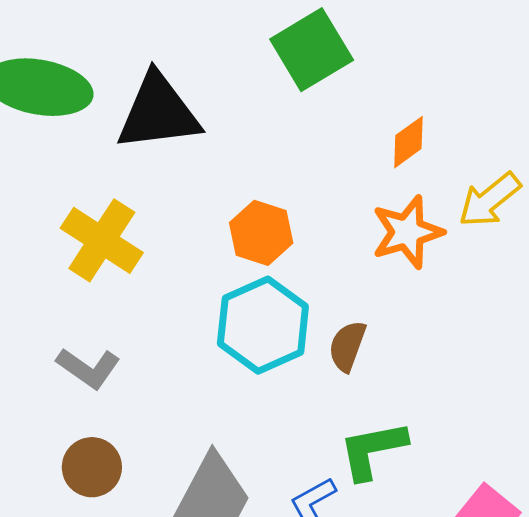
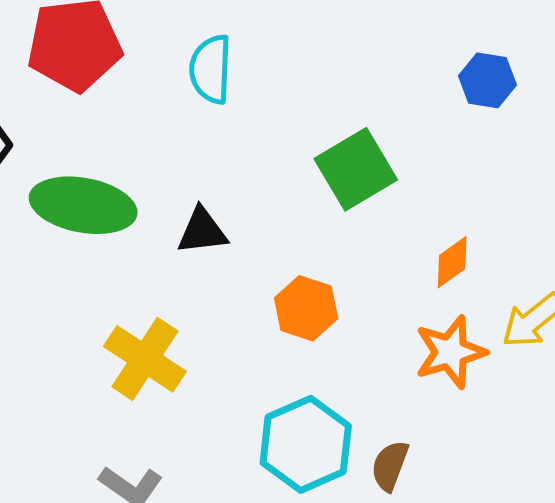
black triangle: (158, 112) -> (202, 231), size x0.6
orange hexagon: (261, 233) -> (306, 308), moved

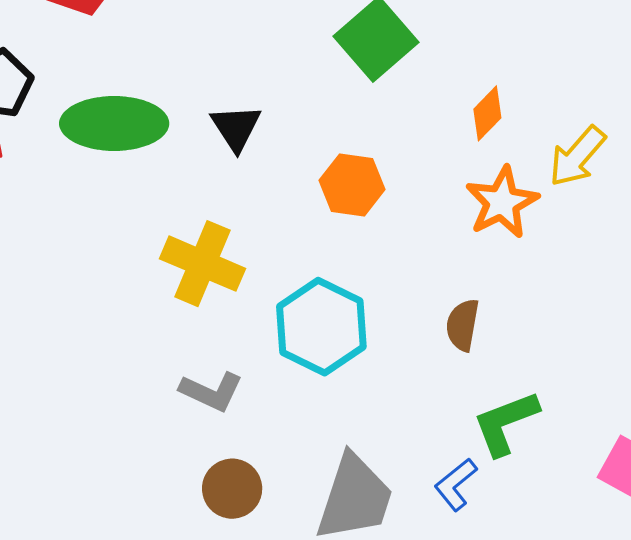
black triangle: (202, 231) -> (236, 128), turned -46
cyan hexagon: (306, 444) -> (321, 327), moved

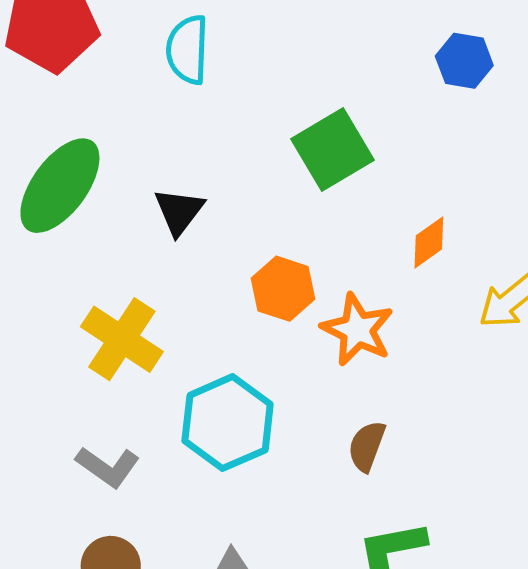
green ellipse: (114, 123) -> (60, 186), turned -64
orange star: (502, 202) -> (357, 330), moved, turned -30

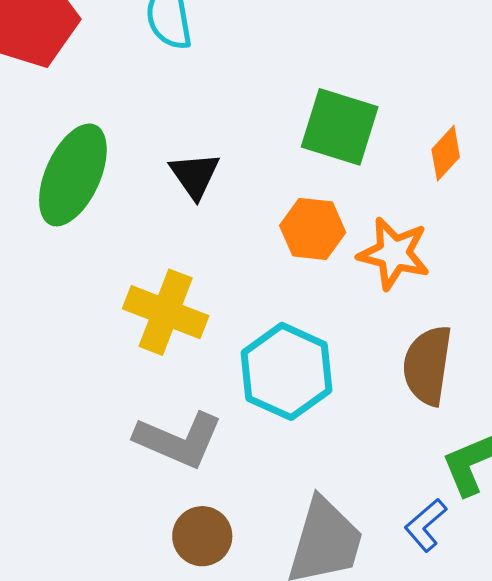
green square: (333, 150) -> (340, 127), moved, turned -30
brown semicircle: (367, 446) -> (427, 365), size x1.5
gray L-shape: (108, 467) -> (179, 440), size x1.4

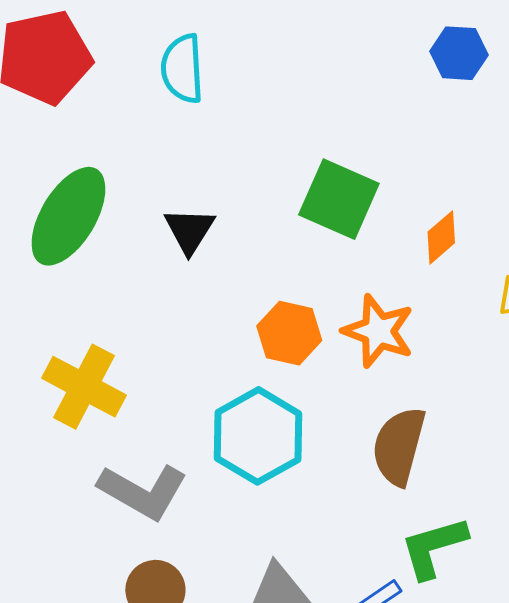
orange hexagon: (313, 229) -> (289, 333), moved
yellow cross: (166, 312) -> (84, 387), moved

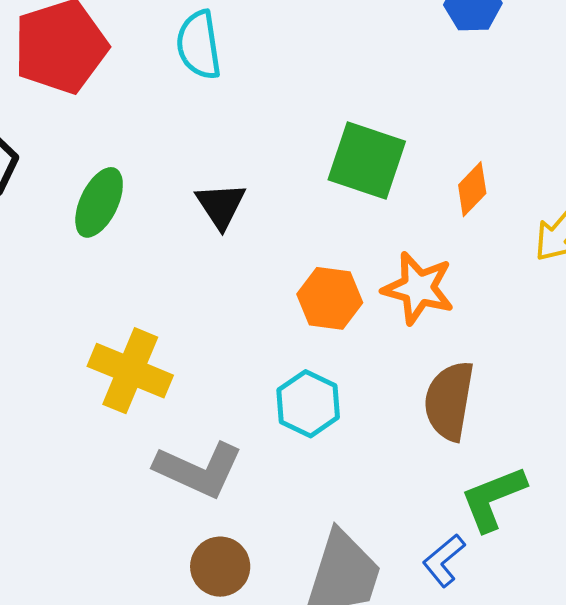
green ellipse: (68, 216) -> (99, 202), size x0.7
cyan hexagon: (258, 436) -> (308, 404), size x0.7

